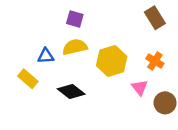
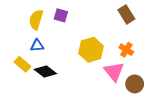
yellow semicircle: (75, 47) -> (36, 20), moved, turned -60
pink triangle: (140, 88) -> (114, 72), size x1.5
black diamond: (71, 91) -> (45, 72), moved

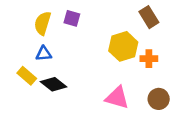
yellow hexagon: (91, 50) -> (123, 46), moved
orange cross: (126, 50) -> (149, 59), turned -32
pink triangle: (114, 72) -> (117, 98), moved, turned -35

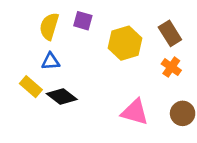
brown rectangle: (149, 17) -> (170, 33), moved
yellow hexagon: (123, 46) -> (125, 43), moved
orange cross: (149, 59) -> (171, 67), turned 35

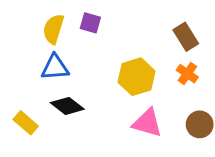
yellow hexagon: (125, 43) -> (137, 77), moved
blue triangle: (51, 61) -> (55, 67), size x1.4
yellow rectangle: (31, 87) -> (26, 123), moved

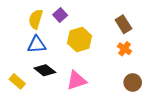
purple square: (90, 23) -> (60, 15), turned 32
yellow hexagon: (137, 77) -> (80, 40), moved
pink triangle: (147, 123) -> (76, 80), moved, turned -35

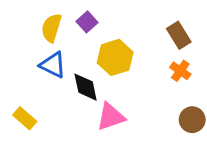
blue triangle: (37, 45) -> (53, 65), turned 30
black diamond: (45, 70) -> (86, 87), moved, turned 40

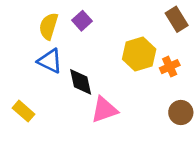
brown rectangle: (179, 35) -> (177, 19), moved
yellow hexagon: (115, 57) -> (139, 54), moved
orange cross: (180, 71) -> (170, 67), turned 30

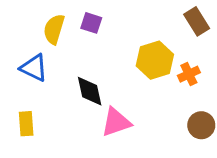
purple square: (82, 21) -> (91, 23), turned -30
blue triangle: (50, 61) -> (34, 68), moved
yellow rectangle: (24, 111) -> (26, 124), turned 45

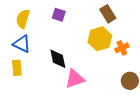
brown rectangle: (197, 21) -> (108, 14), moved
yellow semicircle: (54, 29) -> (23, 19), moved
yellow rectangle: (26, 124) -> (17, 68), moved

